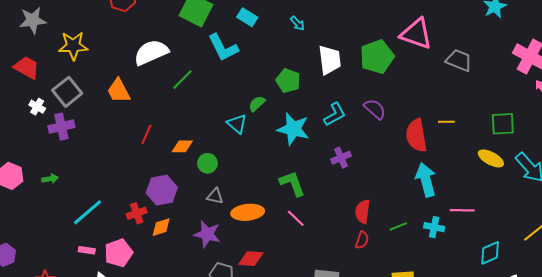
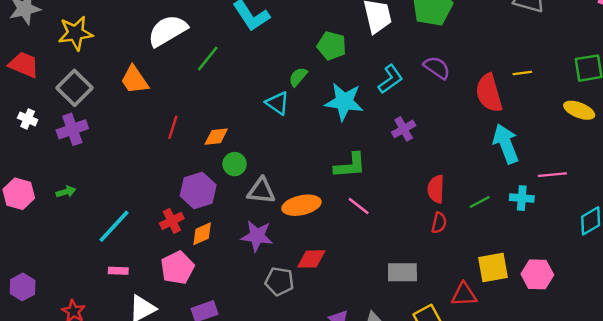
white cross: (37, 107) -> (28, 119), moved
green circle: (207, 163) -> (235, 164), moved
green L-shape: (292, 183) -> (350, 165), turned 112
gray triangle: (215, 196) -> (261, 191), size x1.4
pink pentagon: (119, 253) -> (177, 268), moved

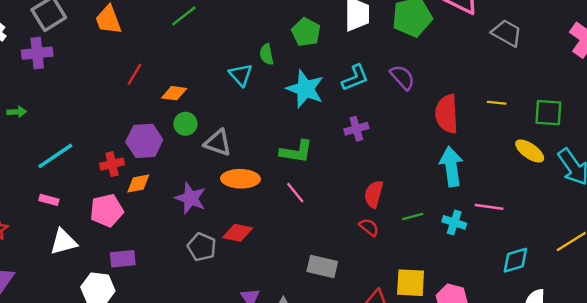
yellow line: (522, 73) -> (497, 103), moved
green semicircle: (298, 77) -> (267, 54), turned -66
gray triangle: (261, 191) -> (218, 143), moved
red semicircle: (439, 223) -> (369, 227), turned -78

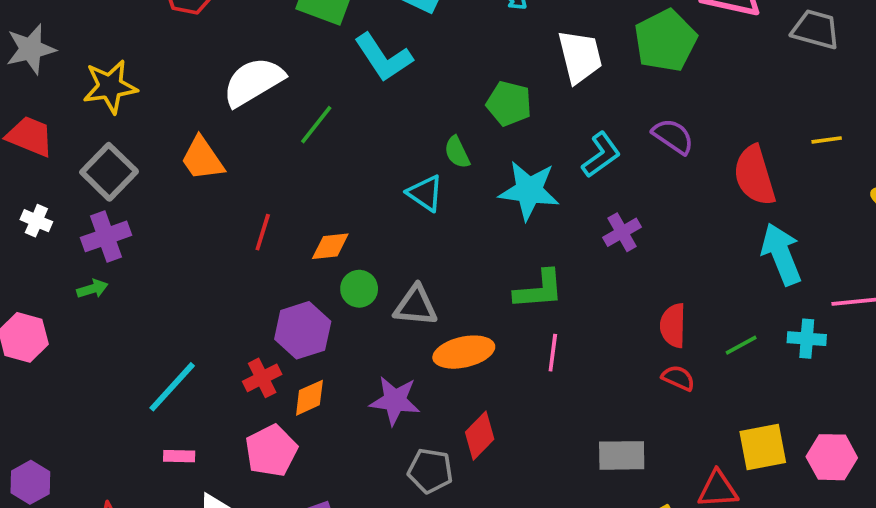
green arrow: (17, 112) -> (92, 289), moved
pink line: (295, 193) -> (553, 353), turned 60
red diamond: (238, 233) -> (480, 436), turned -44

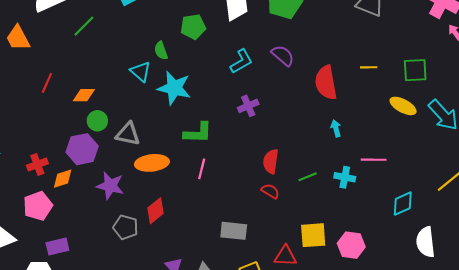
green pentagon: (509, 104) -> (193, 27), turned -30
cyan star: (529, 190) -> (174, 88), moved
cyan arrow: (781, 254) -> (336, 128), size x0.5
purple hexagon: (303, 330) -> (82, 149), moved

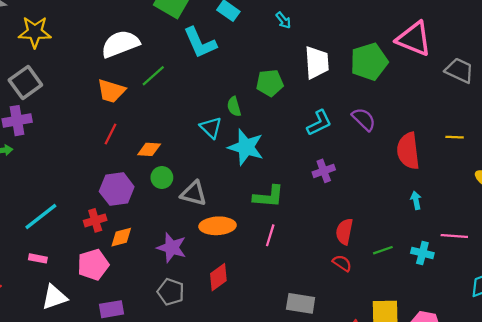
orange trapezoid: (18, 38) -> (111, 91), moved, turned -48
purple hexagon: (82, 149) -> (117, 189), moved
gray pentagon: (126, 227) -> (171, 292), moved

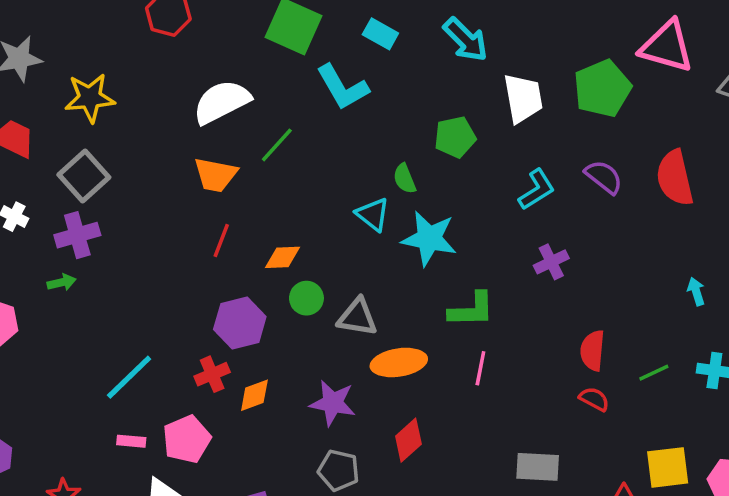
cyan arrow: (283, 20) -> (466, 40), size x1.8
red semicircle: (408, 151) -> (675, 178), moved
pink pentagon: (93, 265) -> (187, 439), moved

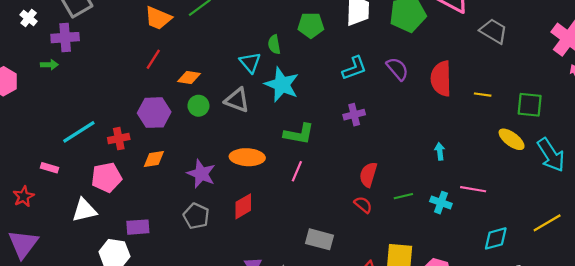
gray triangle: (357, 317) -> (237, 100), moved
red cross: (212, 374) -> (119, 139), moved
pink rectangle: (131, 441) -> (49, 168), moved

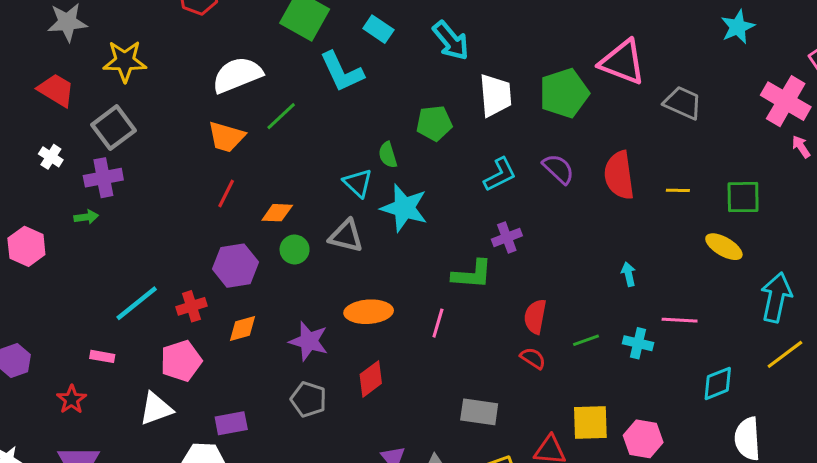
green L-shape: (299, 134) -> (472, 274), moved
cyan arrow: (551, 155) -> (776, 297), moved, turned -128

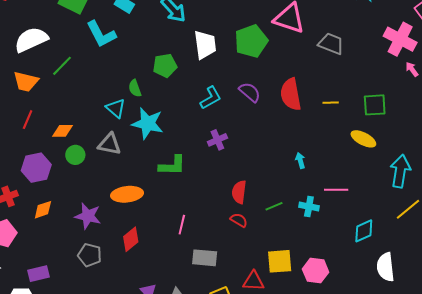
green L-shape: (472, 274) -> (172, 166), moved
pink line: (438, 323) -> (182, 225), moved

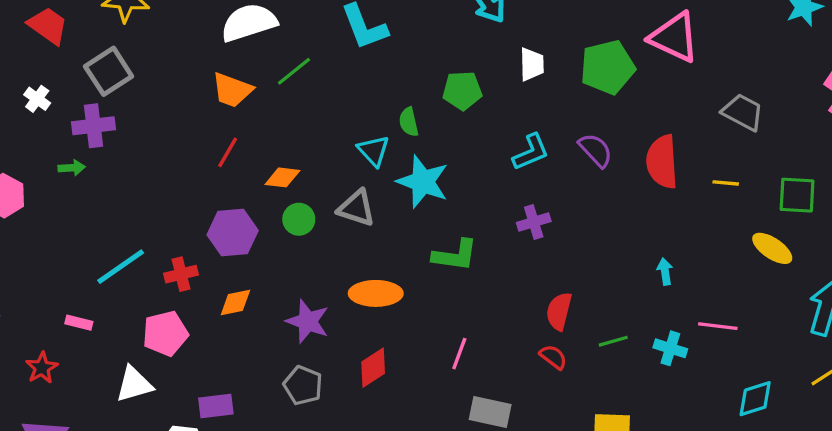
gray trapezoid: (331, 44) -> (743, 112), moved
white trapezoid: (205, 45) -> (532, 64), size x0.7

